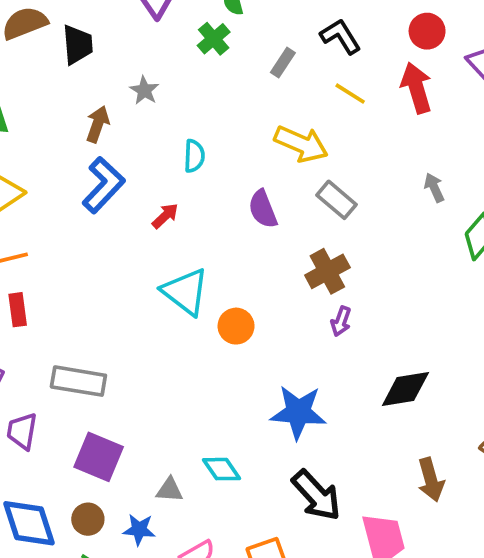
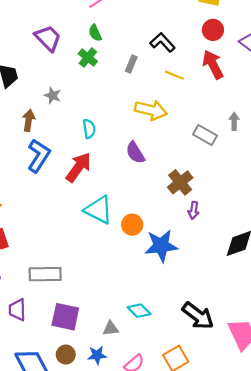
gray arrow: (434, 188) -> (234, 121), turned 35
gray rectangle: (337, 200) -> (205, 135), moved
red arrow: (165, 216) -> (78, 167), size x1.8
blue star: (298, 412) -> (161, 246), moved

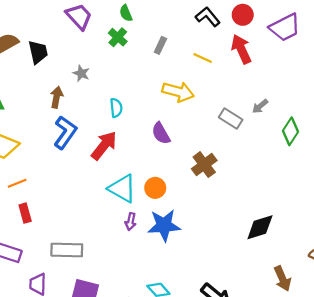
black L-shape: (162, 42) -> (208, 17), moved
gray arrow: (234, 121) -> (260, 106), turned -133
purple arrow: (194, 210) -> (131, 222), moved
orange circle: (132, 225) -> (155, 188), moved
blue star: (161, 246) -> (164, 225), moved

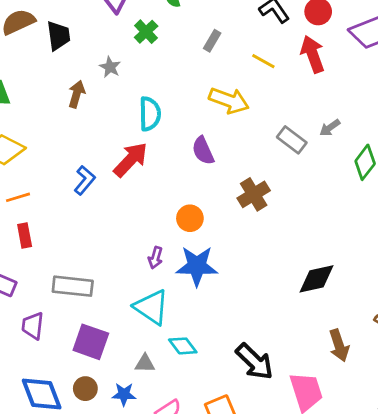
green cross: (118, 37) -> (146, 32), moved
cyan semicircle: (116, 108) -> (150, 114), size x1.4
blue L-shape: (65, 132) -> (85, 180), moved, size x0.7
cyan triangle: (122, 188) -> (151, 307), moved

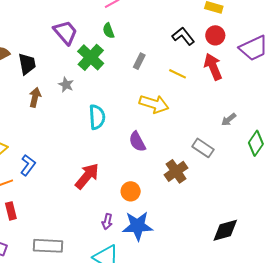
green cross: (146, 32) -> (91, 57), size x1.5
brown arrow: (77, 94) -> (35, 97), moved
gray rectangle: (292, 140) -> (203, 148), moved
red arrow: (131, 160) -> (87, 176), moved
blue L-shape: (85, 180) -> (28, 165), moved

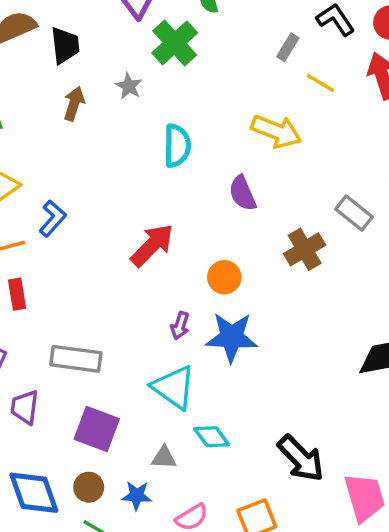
gray rectangle: (139, 61) -> (288, 47), moved

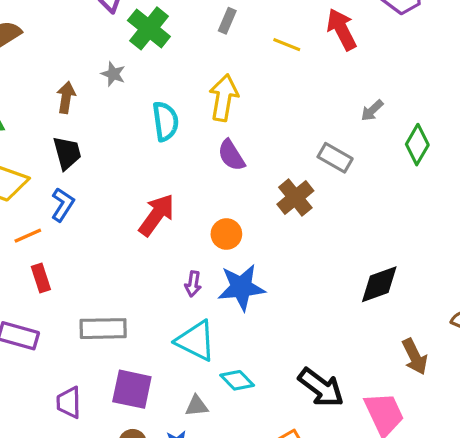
black trapezoid: (65, 45) -> (67, 153), moved
gray rectangle: (288, 47) -> (227, 21), moved
yellow arrow: (276, 131) -> (224, 98), moved, turned -93
purple trapezoid: (25, 407) -> (69, 402), moved

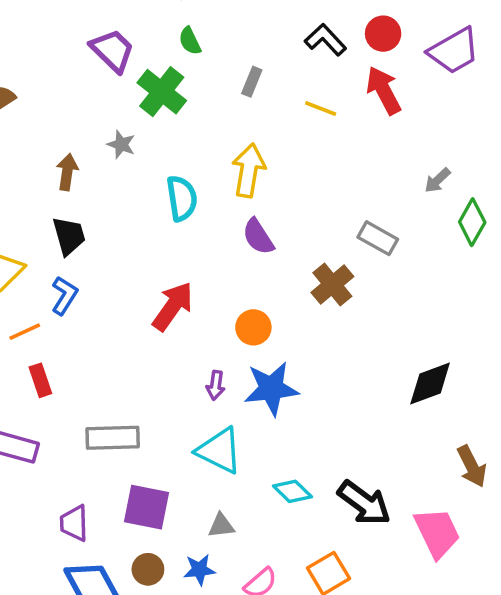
gray arrow: (372, 110) -> (438, 180), moved
cyan diamond: (237, 380) -> (292, 491), moved

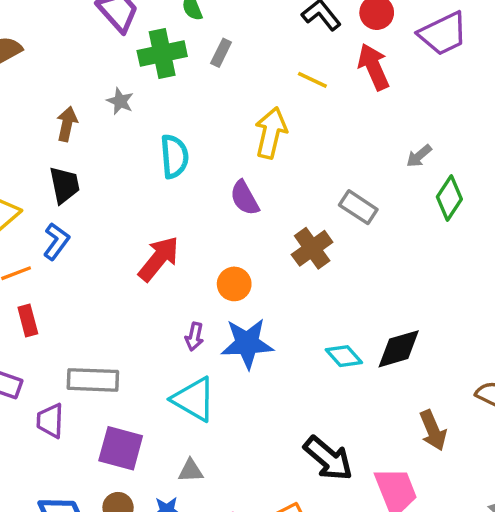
gray rectangle: (252, 82) -> (221, 53), moved
green cross: (162, 92) -> (162, 54), turned 36
yellow arrow: (249, 170) -> (271, 133), moved
cyan diamond: (292, 491) -> (344, 356), moved
purple trapezoid: (74, 523) -> (50, 421), moved

